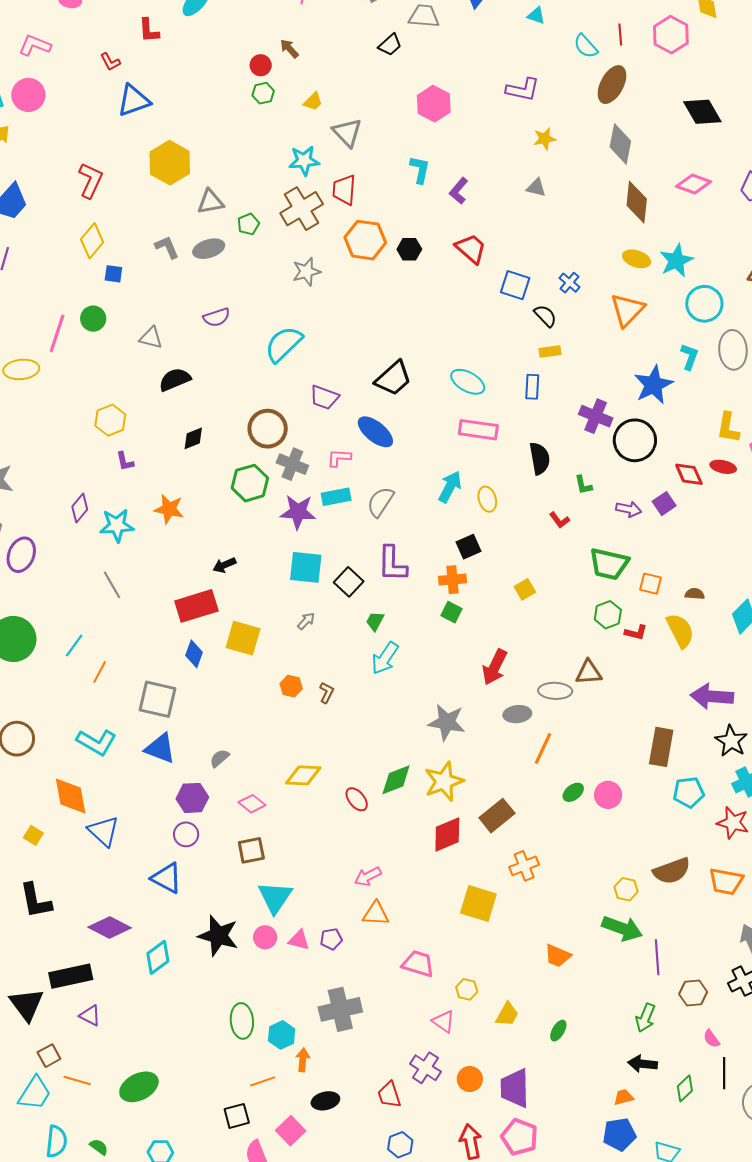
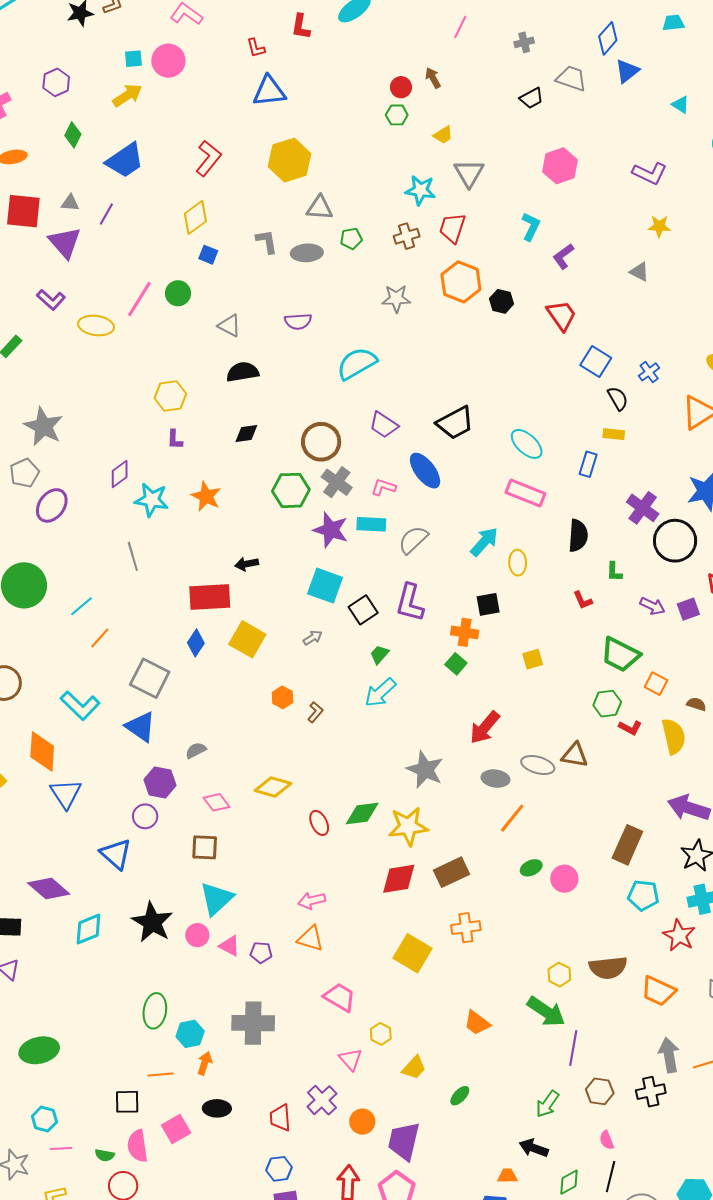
brown cross: (302, 209) -> (407, 236), size x0.6

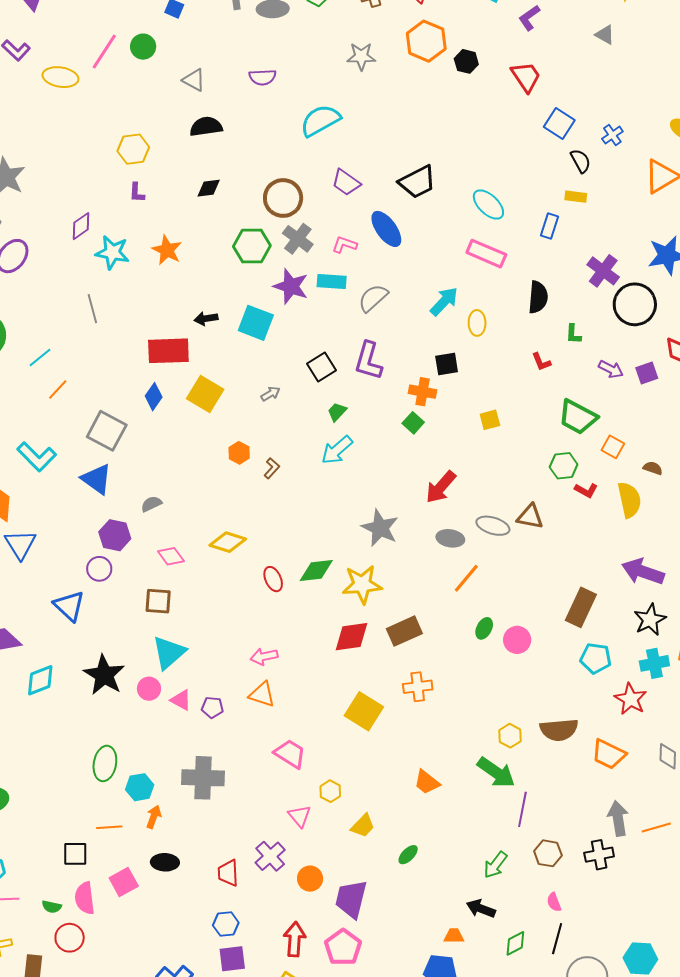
cyan square: (325, 586) -> (256, 323), moved
green ellipse: (531, 868) -> (484, 628), turned -40

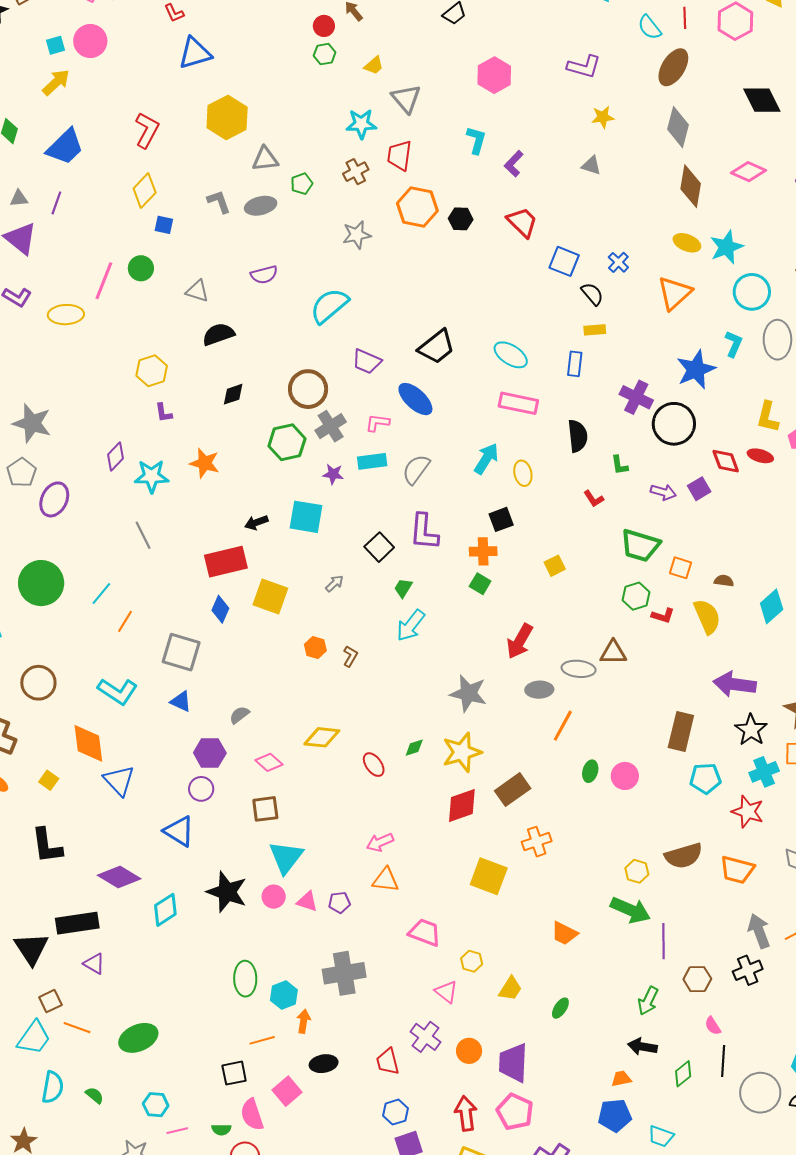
gray cross: (298, 239) -> (331, 426), turned 32
purple star: (291, 286) -> (333, 474), size x0.6
blue triangle: (97, 479) -> (181, 701), size x0.7
green diamond: (316, 571) -> (414, 748), size x0.6

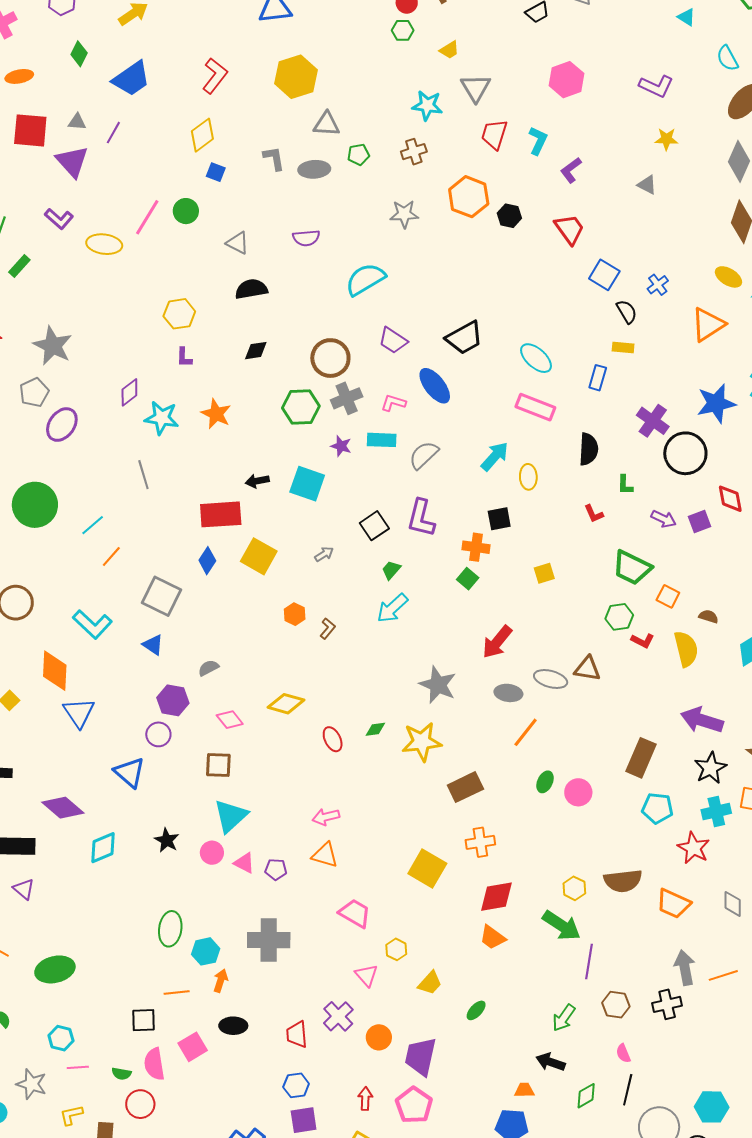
red trapezoid: (399, 155) -> (494, 134), moved
red diamond: (462, 805) -> (496, 897), moved
black star: (227, 892) -> (167, 840), size x0.6
red arrow: (466, 1113) -> (365, 1099), size x0.7

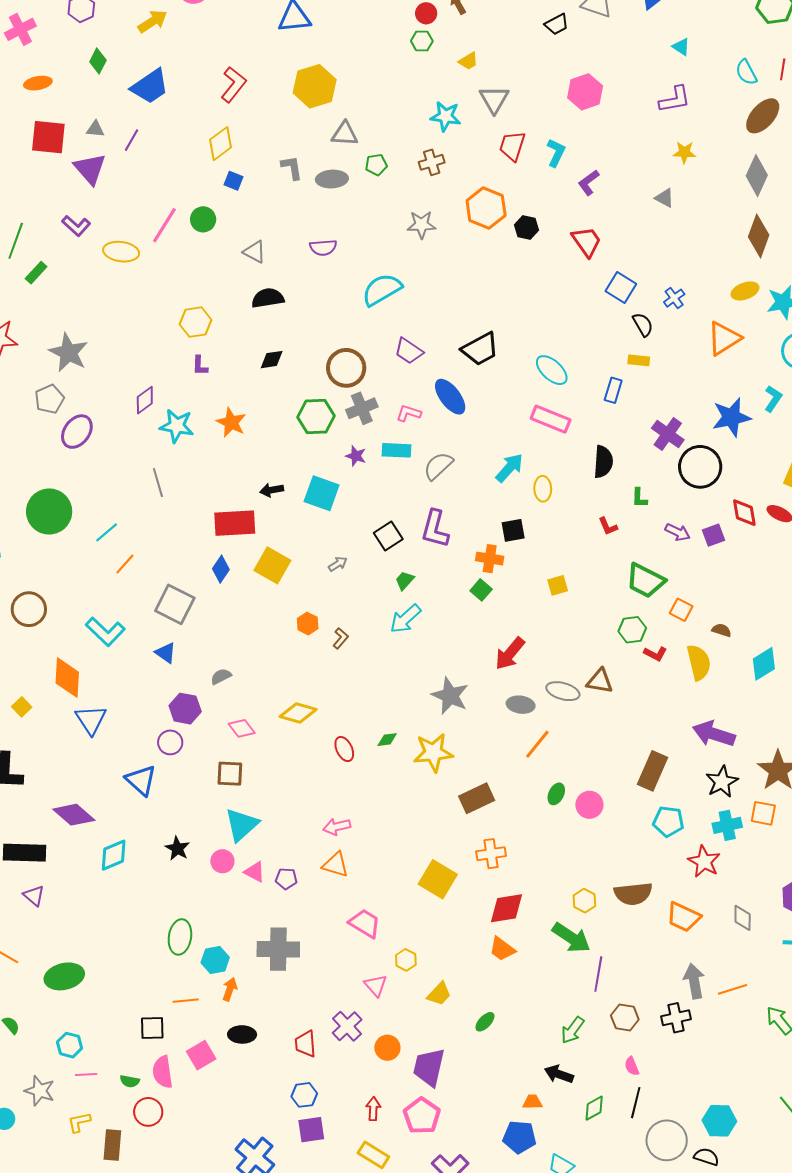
cyan triangle: (686, 17) -> (681, 47), moved
purple L-shape: (656, 86) -> (675, 99), turned -36
yellow ellipse: (728, 277) -> (745, 291), turned -52

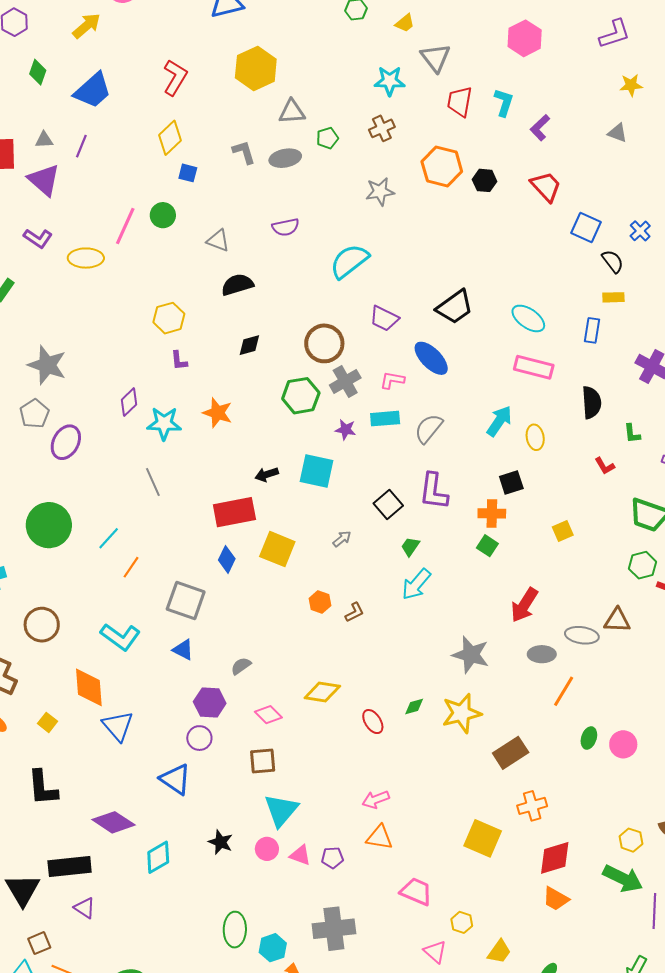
brown L-shape: (341, 638) -> (354, 612), turned 30

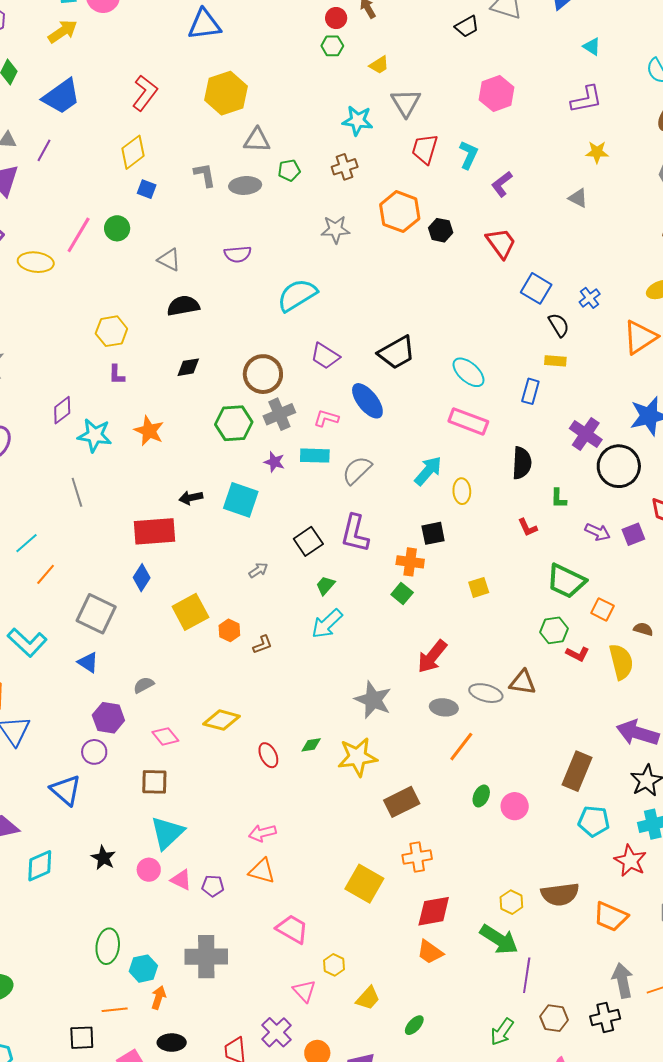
yellow square: (277, 549) -> (190, 612), moved, turned 33

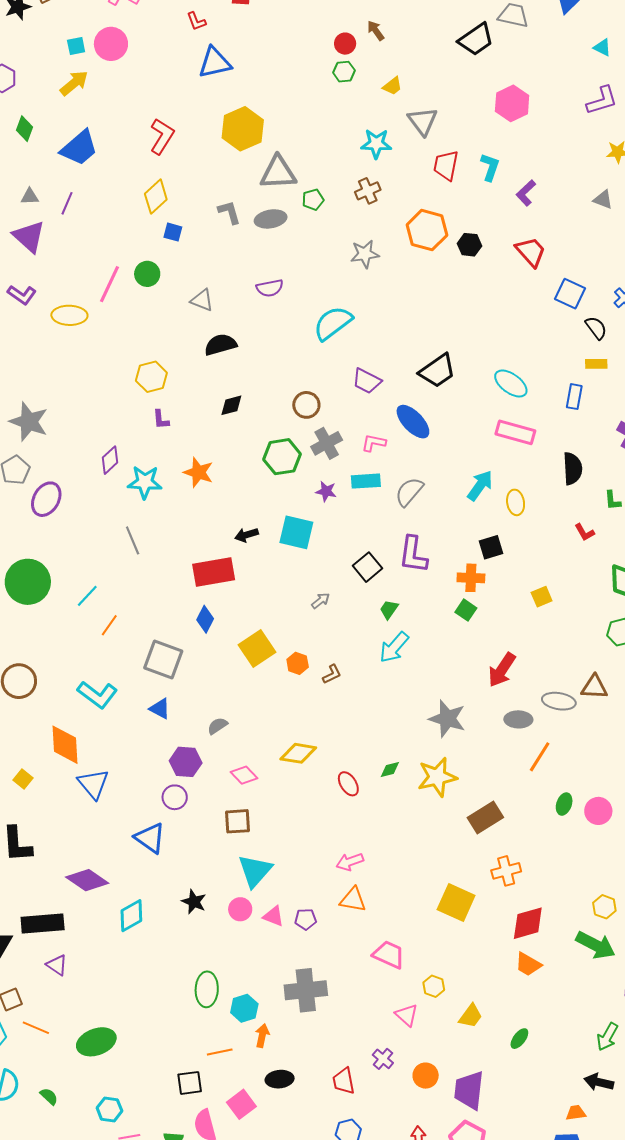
black trapezoid: (467, 26) -> (476, 39), size x1.5
gray triangle: (257, 140) -> (278, 173), size x1.4
brown circle: (263, 374) -> (306, 405), size x0.7
purple cross: (277, 1032) -> (383, 1059), size x0.7

